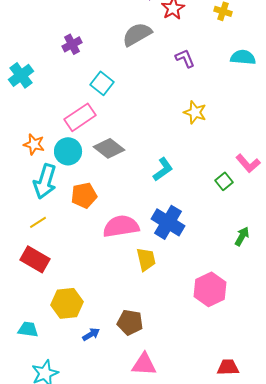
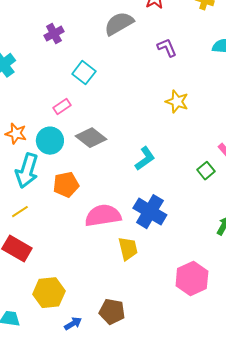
pink rectangle: (80, 117) -> (62, 107), size x0.6

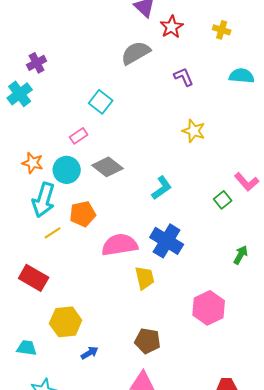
purple cross: (54, 34) -> (37, 63), moved
yellow line: (20, 212) -> (53, 233), moved
brown pentagon: (112, 312) -> (148, 341), moved

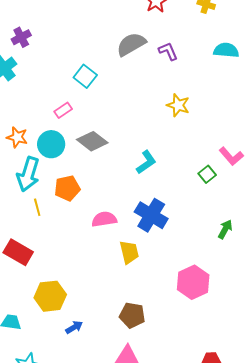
gray semicircle: (136, 53) -> (131, 44), moved
yellow line: (53, 233) -> (37, 207), turned -72
pink semicircle: (120, 245) -> (104, 219), size x0.7

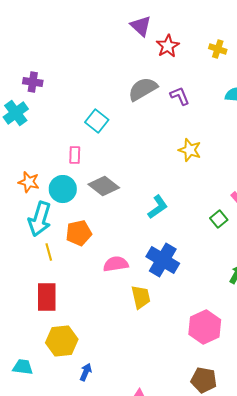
purple cross: (21, 37) -> (33, 82), turned 36
pink rectangle: (63, 110) -> (75, 155), turned -54
red rectangle: (18, 252) -> (47, 297), moved, turned 60
brown pentagon: (132, 315) -> (204, 380), moved
blue arrow: (74, 327) -> (86, 372), turned -36

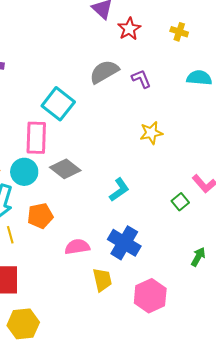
cyan square: (97, 121) -> (58, 104), size x1.4
yellow star: (190, 150) -> (151, 133), turned -30
pink rectangle: (75, 155) -> (36, 138), size x1.8
pink hexagon: (205, 327) -> (150, 296), moved

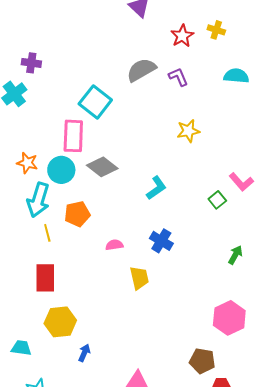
red star: (129, 29) -> (182, 36), moved
blue cross: (124, 243) -> (161, 241), size x0.7
pink semicircle: (77, 247) -> (114, 245), size x0.7
pink hexagon: (150, 296) -> (229, 318), moved

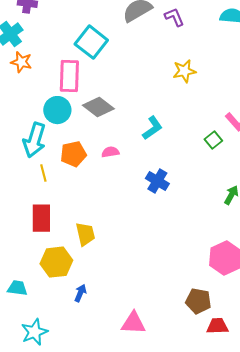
orange star: (27, 163) -> (21, 62), moved
pink semicircle: (114, 245) -> (110, 152), moved
yellow trapezoid: (139, 278) -> (85, 234), moved

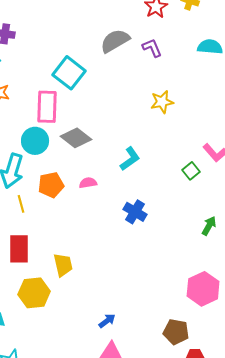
blue arrow: (80, 293) -> (107, 321), moved, turned 30

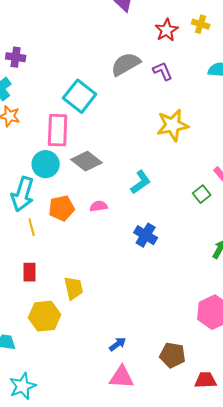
yellow star: (162, 102) -> (173, 125), size x1.4
red rectangle: (19, 249) -> (30, 272), size x0.7
brown pentagon: (176, 332) -> (173, 355), moved

